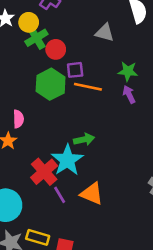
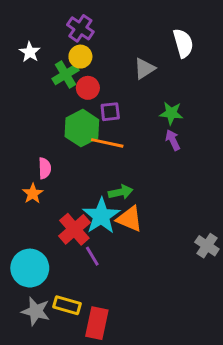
yellow circle: (29, 22) -> (80, 57), moved
gray triangle: (105, 33) -> (144, 68), turned -48
orange line: (88, 87) -> (107, 143), moved
orange triangle: (92, 194) -> (130, 219), moved

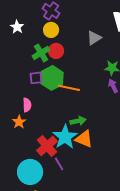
green cross: (66, 74) -> (41, 53), moved
purple square: (110, 112) -> (36, 78), moved
cyan circle: (30, 268) -> (30, 172), moved

